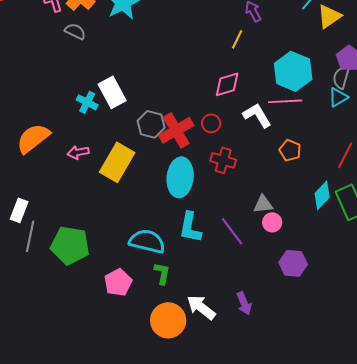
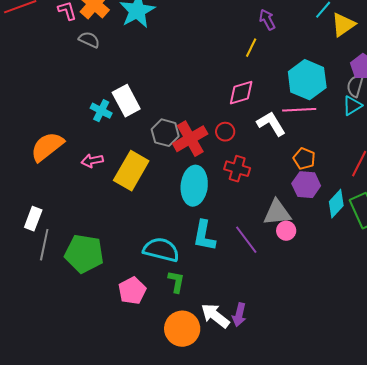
gray triangle: (263, 204) -> (277, 213), size x1.4
purple hexagon: (293, 263) -> (306, 185), moved
purple arrow: (244, 303) -> (239, 315), moved, turned 35

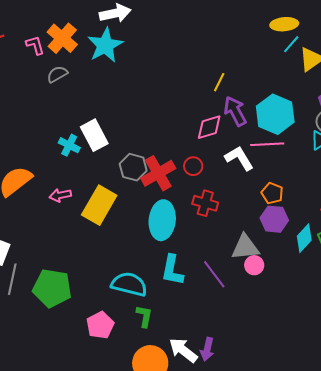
purple arrow: (267, 20) -> (235, 111), moved, size x1.4
gray semicircle: (89, 40) -> (57, 74), turned -55

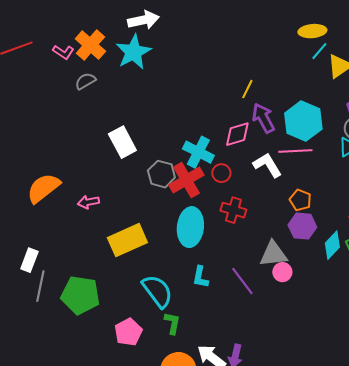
pink L-shape: (35, 45) -> (63, 52), turned 140
cyan cross: (69, 145) -> (198, 152), moved, size x1.4
yellow rectangle: (99, 205) -> (127, 240), moved, turned 36
cyan L-shape: (172, 270) -> (200, 277), size x0.7
cyan semicircle: (129, 284) -> (157, 291), turned 39

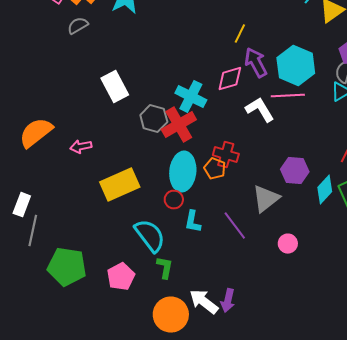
red circle: (221, 173) -> (174, 200), moved
orange pentagon: (300, 200) -> (215, 169), moved
gray triangle: (273, 254) -> (266, 199), turned -32
pink circle: (282, 272) -> (288, 244), moved
green pentagon: (80, 295) -> (67, 267), moved

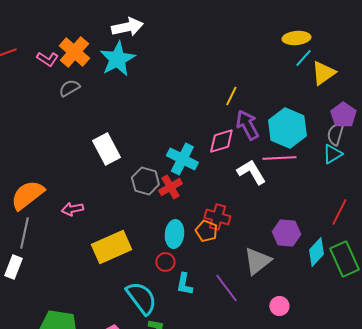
red cross: (179, 125) -> (170, 187), size x0.7
cyan ellipse: (183, 172) -> (174, 234), size x0.7
gray line: (33, 231) -> (24, 233), moved

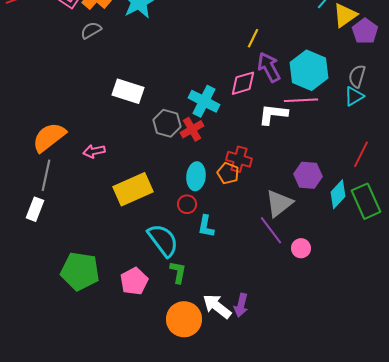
purple pentagon: (343, 115) -> (365, 31), moved
white rectangle: (106, 149) -> (128, 91), turned -44
white L-shape: (251, 172) -> (273, 114), turned -52
purple line: (226, 288) -> (271, 230), moved

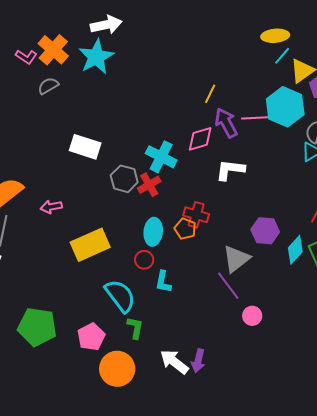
cyan hexagon: (309, 70) -> (285, 107), moved
pink line: (301, 100) -> (258, 118), moved
pink circle: (301, 248) -> (252, 316), moved
orange circle: (184, 319) -> (117, 369), moved

